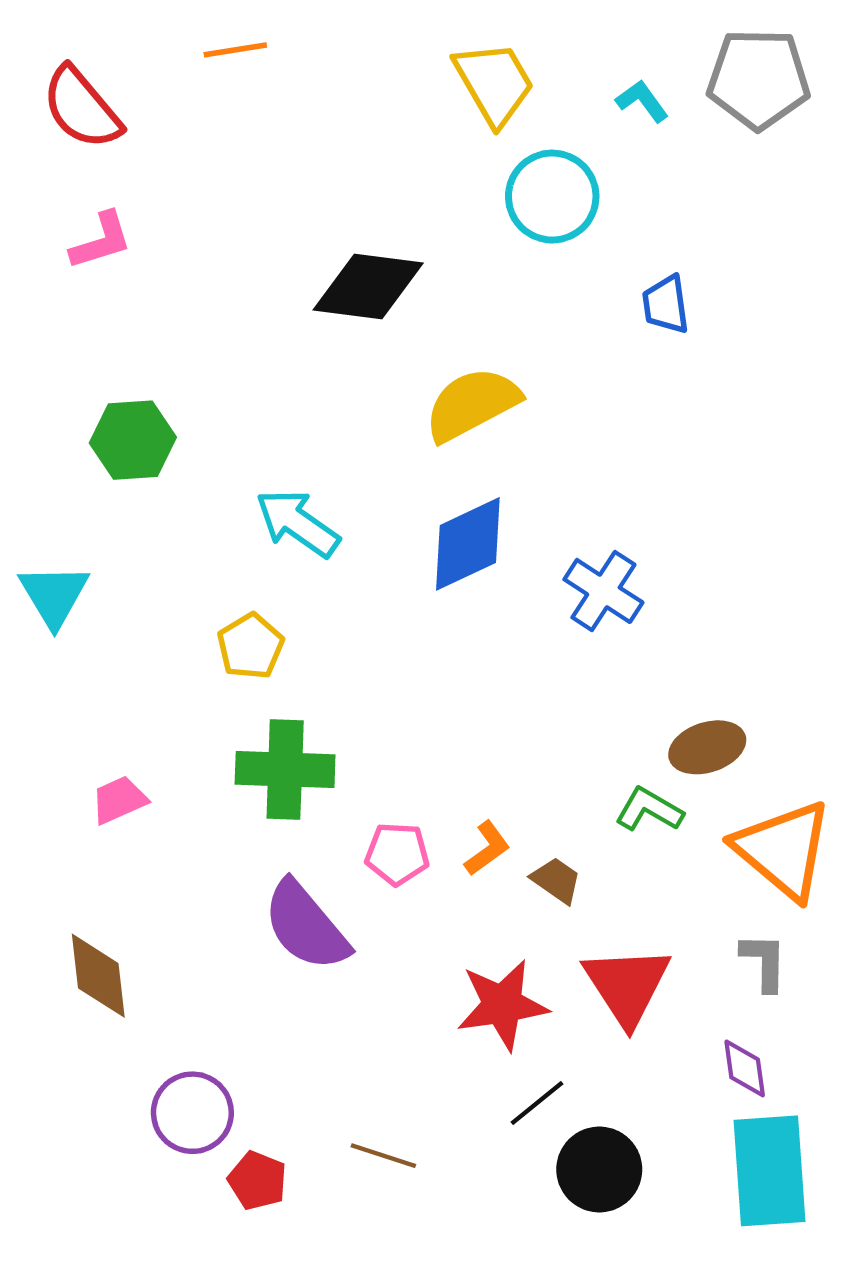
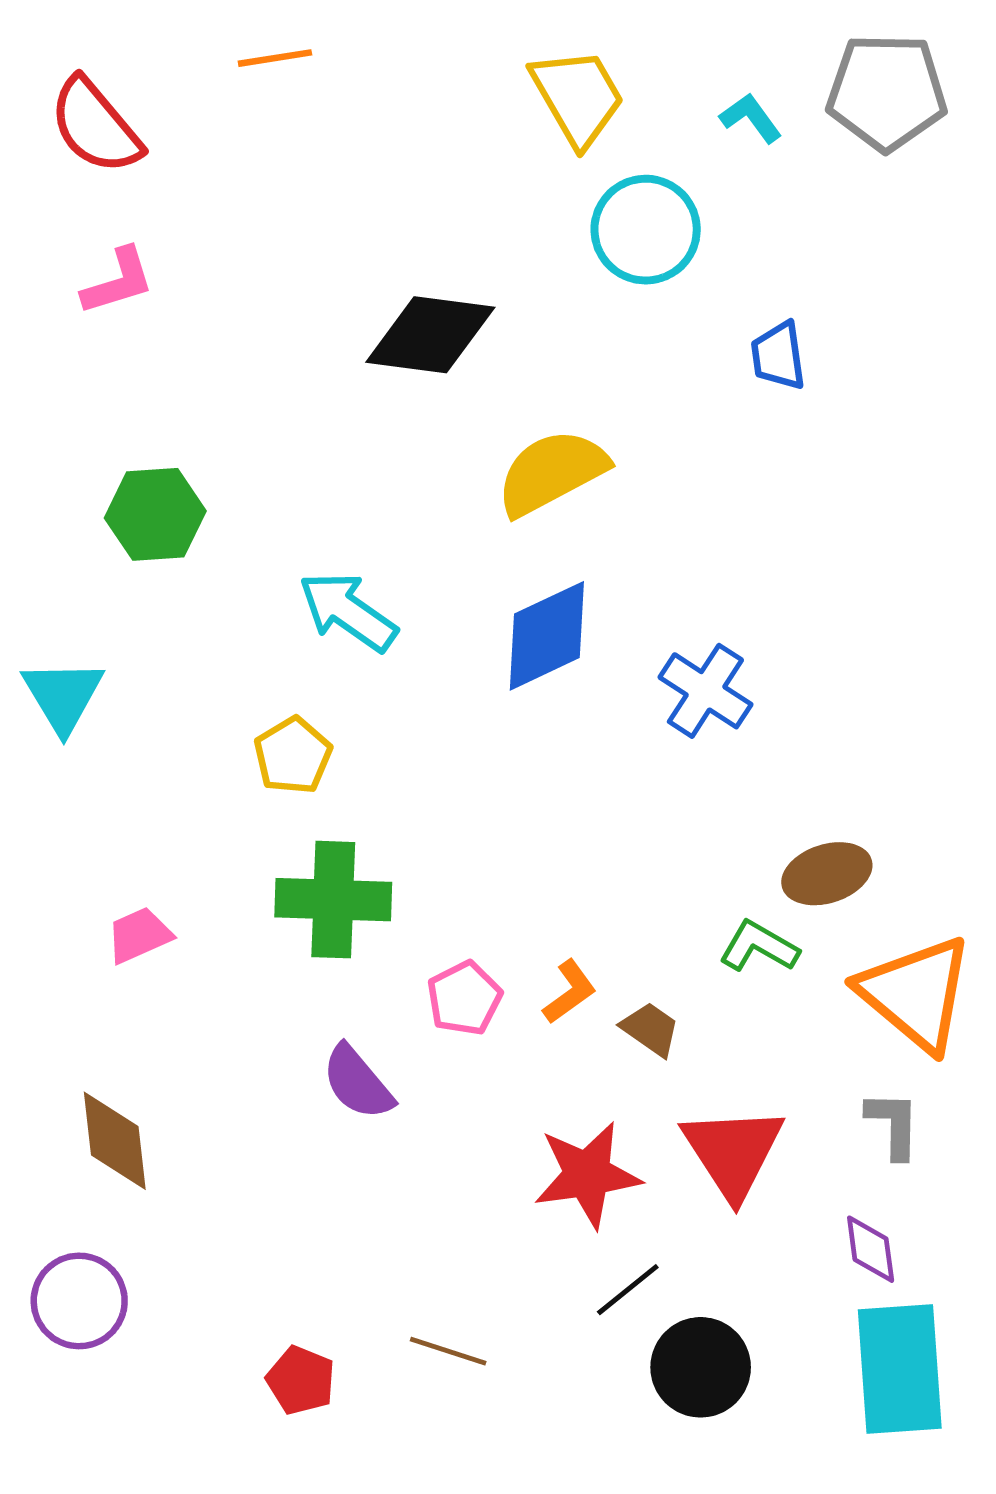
pink pentagon: (397, 854) -> (464, 998), turned -30
purple semicircle: (306, 926) -> (358, 1082), size x0.7
purple circle: (192, 1113) -> (79, 1301), moved

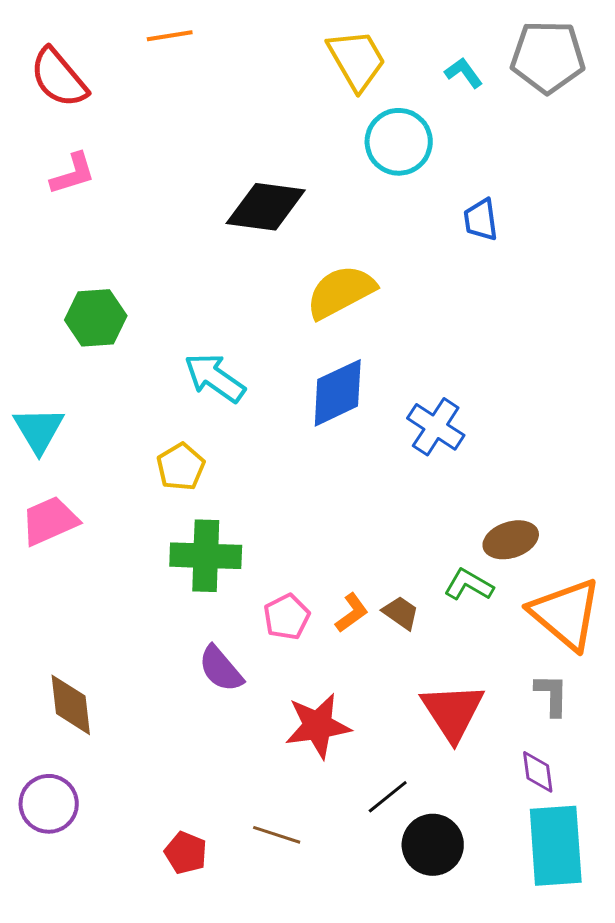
pink trapezoid: (139, 935) -> (50, 521), moved, size x1.4
brown trapezoid: (650, 1029) -> (401, 613), moved
red star: (587, 1175) -> (318, 726), moved

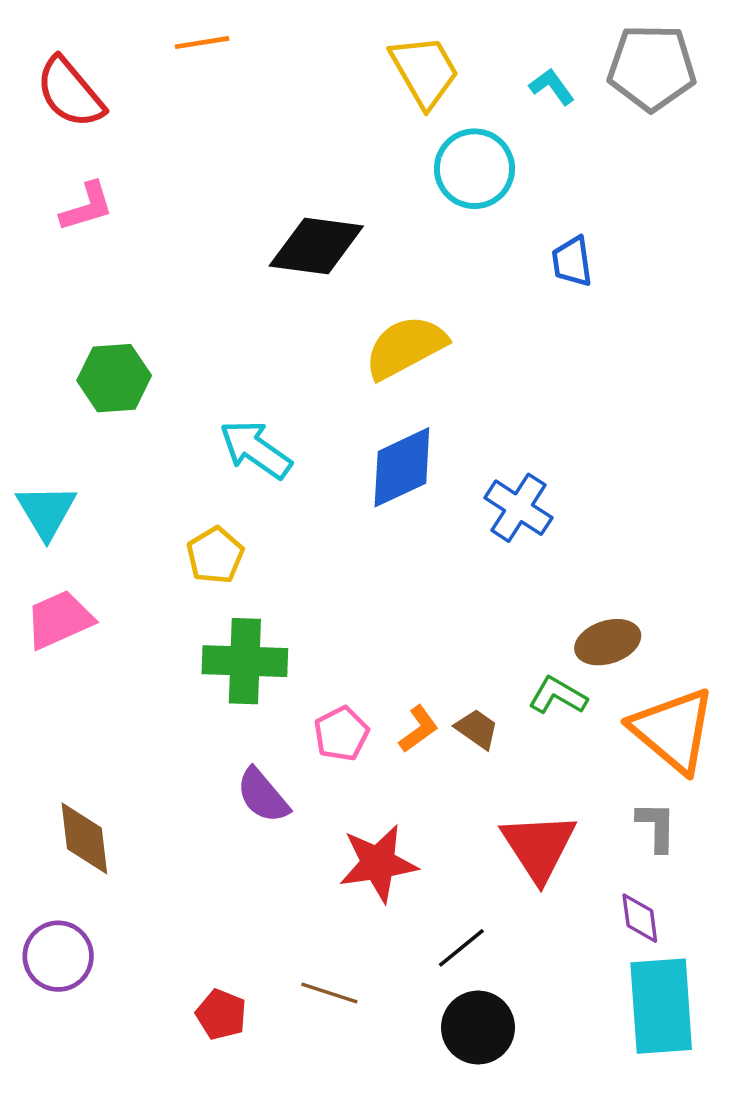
black circle: (433, 845) -> (478, 1028), moved

